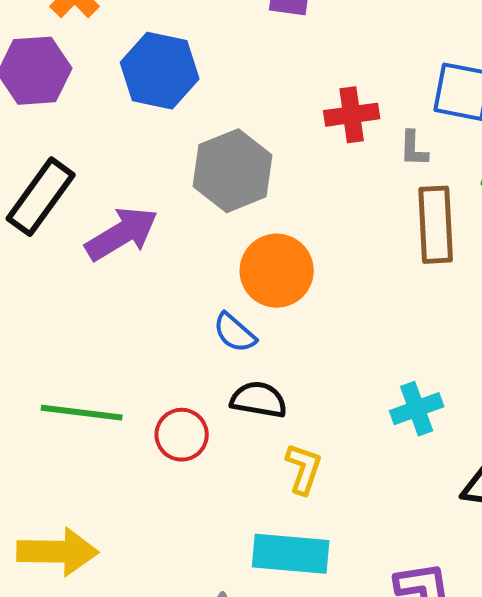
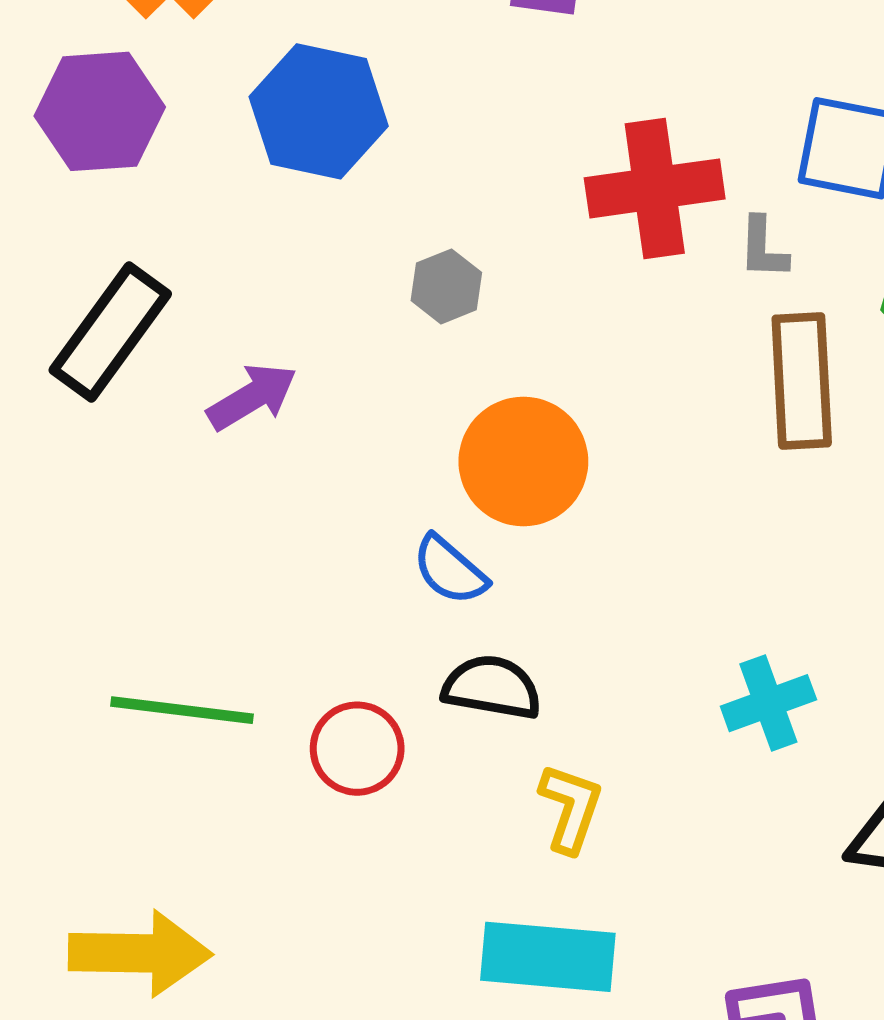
red cross: (352, 115) -> (655, 188), size x1.4
gray hexagon: (233, 171) -> (446, 286), size x0.5
purple arrow: (122, 234) -> (252, 397), size x0.7

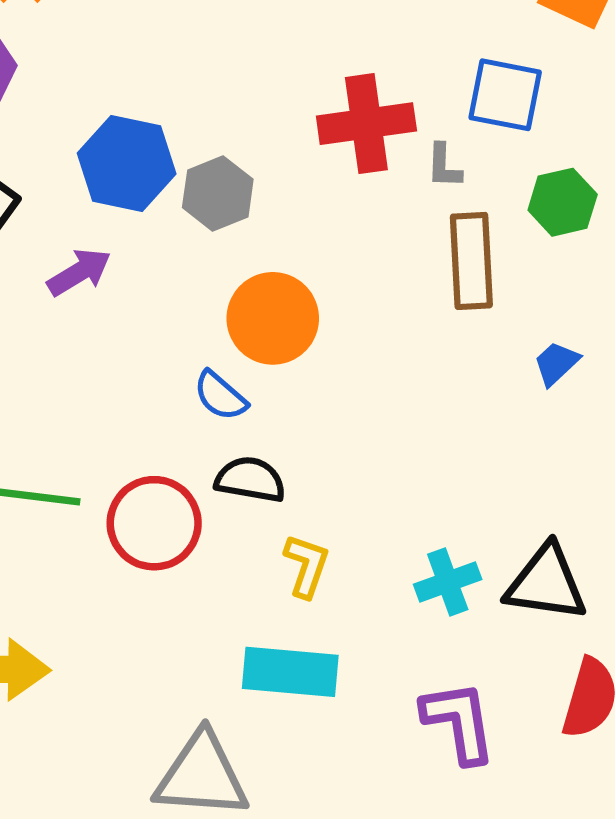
blue hexagon: (319, 111) -> (127, 164), moved
gray hexagon: (446, 286) -> (218, 193), size x1.4
cyan cross: (768, 703) -> (448, 582), moved
red circle: (357, 749) -> (154, 523), size x1.4

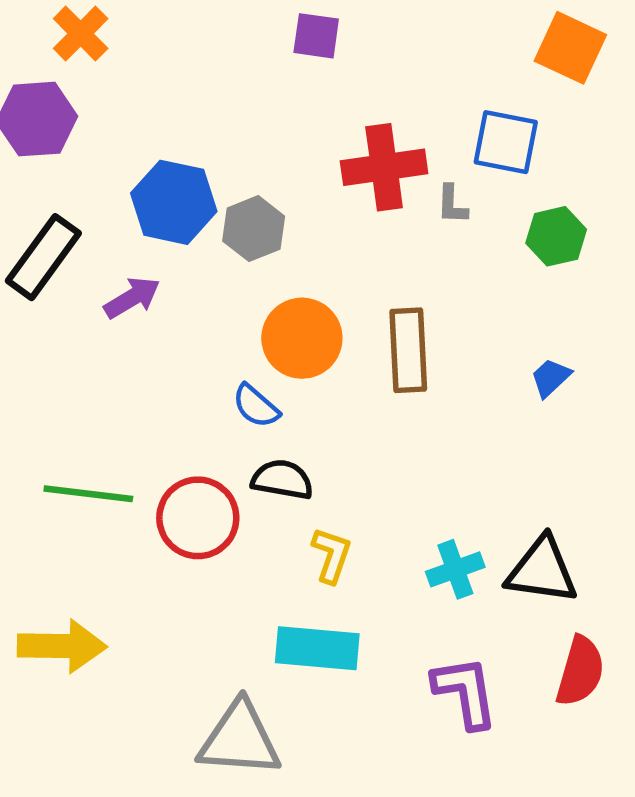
brown rectangle: (471, 261) -> (408, 350), moved

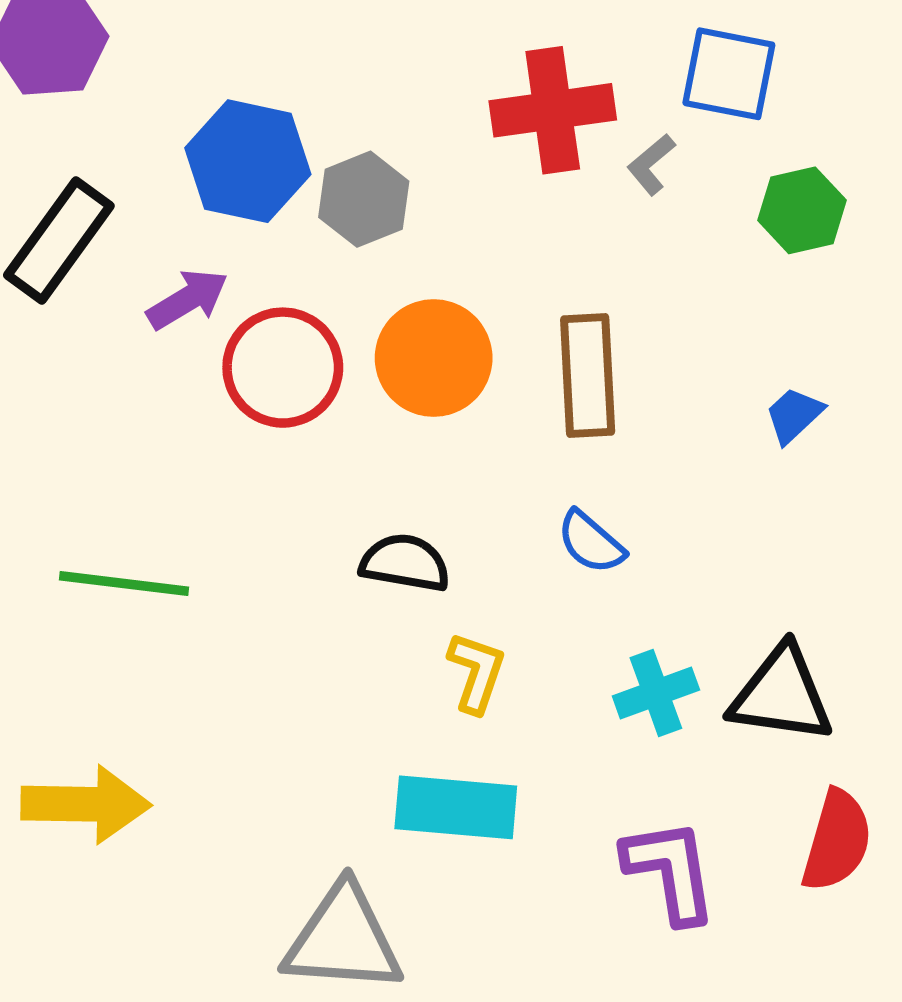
gray L-shape: (452, 204) -> (651, 164), turned 48
blue semicircle: (256, 406) -> (591, 542), moved
red circle: (198, 518) -> (283, 368), moved

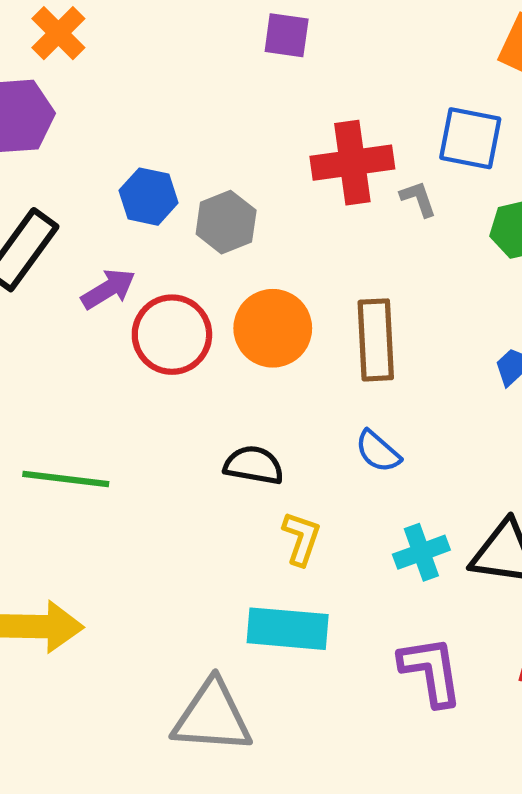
blue hexagon: (248, 161) -> (149, 197), size x0.7
gray L-shape: (651, 164) -> (418, 199), turned 111

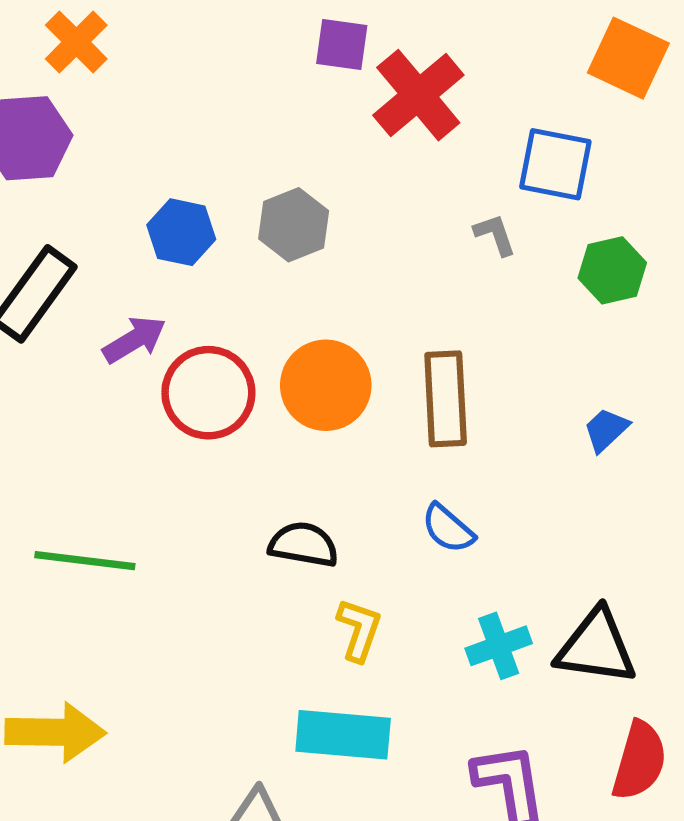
red cross: (352, 163) -> (418, 95), moved, turned -32
gray hexagon: (226, 222) -> (294, 225), moved

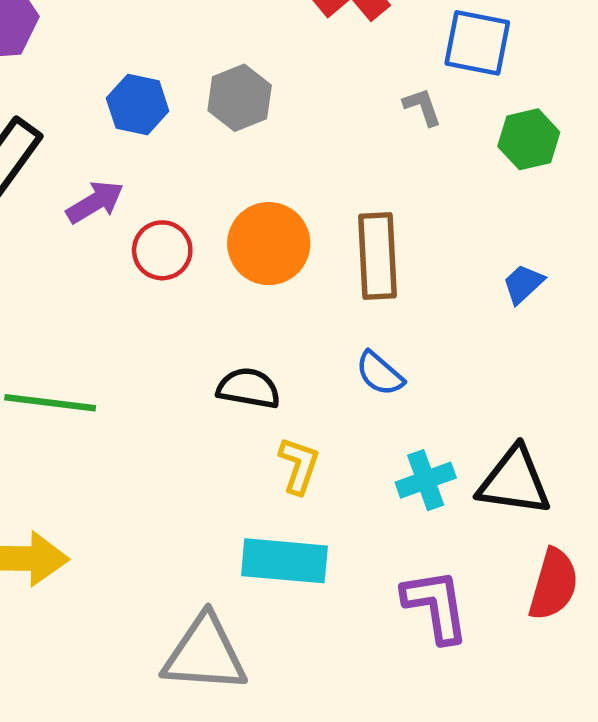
red circle: (208, 393) -> (162, 250), size x0.7

